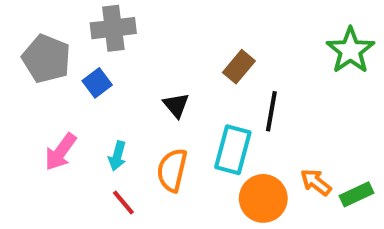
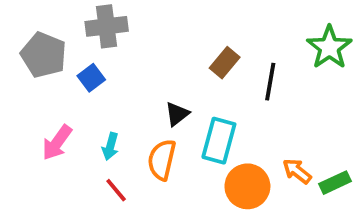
black triangle: (176, 105) -> (177, 114), moved, turned 32
black line: (271, 111) -> (270, 82), moved

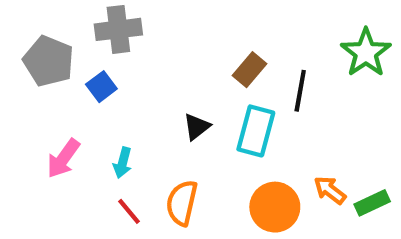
cyan rectangle: (219, 141) -> (256, 131), moved
orange semicircle: (162, 160) -> (182, 203), moved

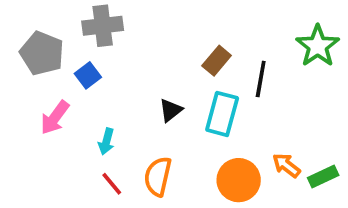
pink arrow: (63, 158) -> (55, 118), moved

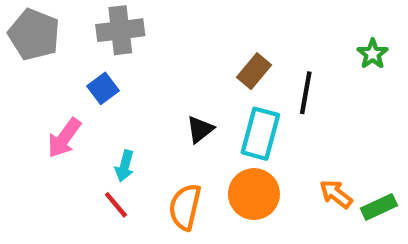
green star: (318, 46) -> (373, 54), size x0.6
gray pentagon: (42, 53) -> (34, 34), moved
orange circle: (239, 180) -> (254, 194), moved
red line: (112, 184) -> (116, 205), moved

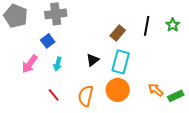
black line: (306, 93) -> (147, 26), moved
cyan arrow: (125, 166) -> (58, 64), moved

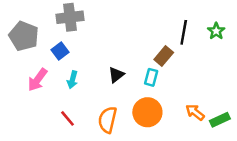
gray pentagon: (16, 16) -> (24, 36), moved
brown rectangle: (118, 33) -> (164, 56), moved
cyan rectangle: (121, 62) -> (151, 77), size x0.6

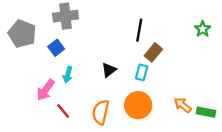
black line: (184, 32) -> (139, 30), moved
pink arrow: (37, 80) -> (46, 90), moved
green rectangle: (220, 120) -> (206, 112), turned 36

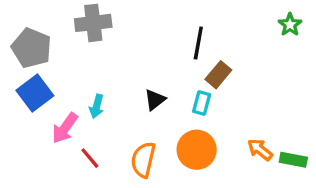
green star: (203, 29) -> (290, 25), moved
blue square: (56, 48) -> (35, 93), moved, size x1.5

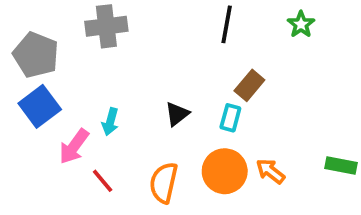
green star: (290, 25) -> (301, 24), moved
black line: (198, 43) -> (227, 24), moved
orange arrow: (260, 150) -> (270, 171), moved
green rectangle: (293, 160) -> (341, 165), moved

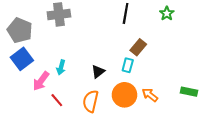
black triangle: (177, 114) -> (98, 72), moved

